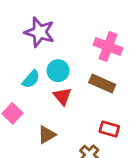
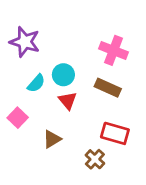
purple star: (40, 32) -> (25, 42), moved
red rectangle: (109, 129) -> (115, 133), size x1.4

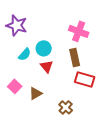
brown rectangle: (108, 88) -> (75, 57), turned 54
pink square: (18, 118) -> (15, 86), moved
red rectangle: (115, 133) -> (85, 79), moved

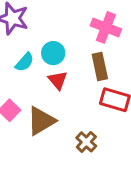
brown triangle: (36, 93) -> (41, 121), size x1.5

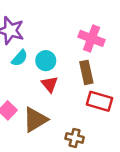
cyan semicircle: (25, 62) -> (20, 58), moved
brown cross: (86, 142) -> (75, 138), turned -30

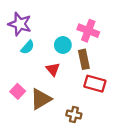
cyan circle: (46, 61) -> (63, 45), moved

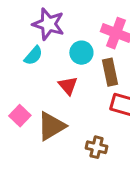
purple star: (20, 24) -> (48, 24), moved

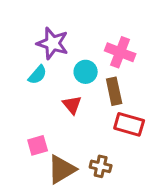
pink square: (20, 116) -> (38, 145), moved, turned 30
brown triangle: (51, 126) -> (62, 169), moved

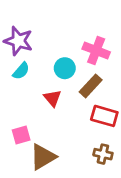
purple star: (53, 43) -> (18, 41), moved
brown rectangle: (114, 91) -> (91, 86), turned 55
brown cross: (101, 166) -> (103, 154), moved

